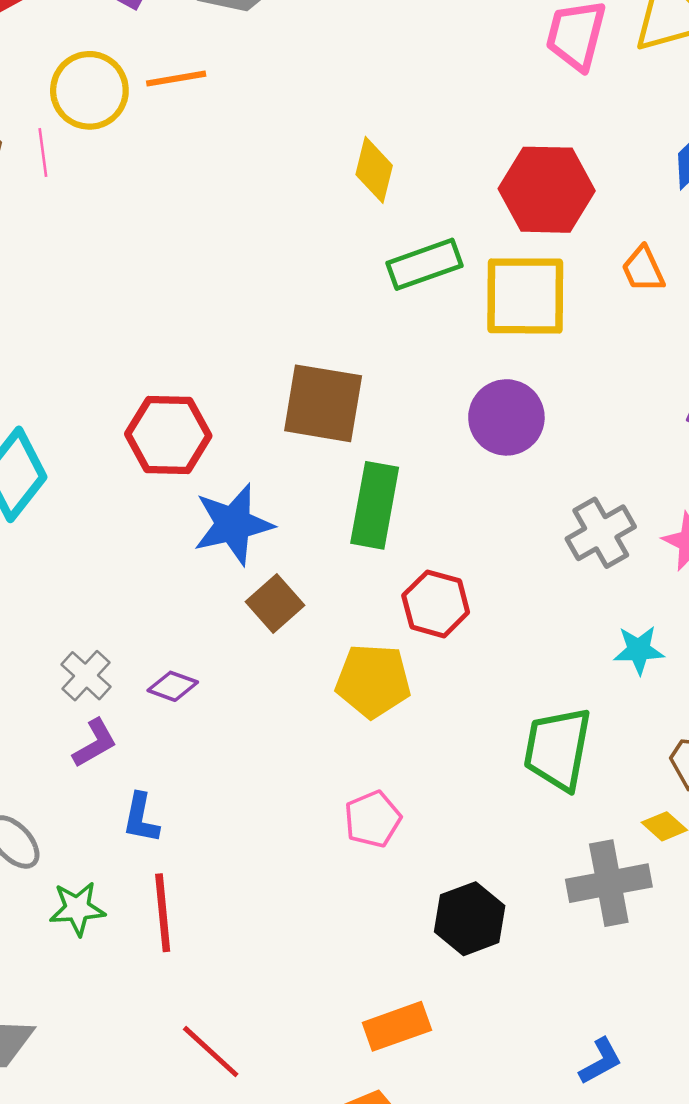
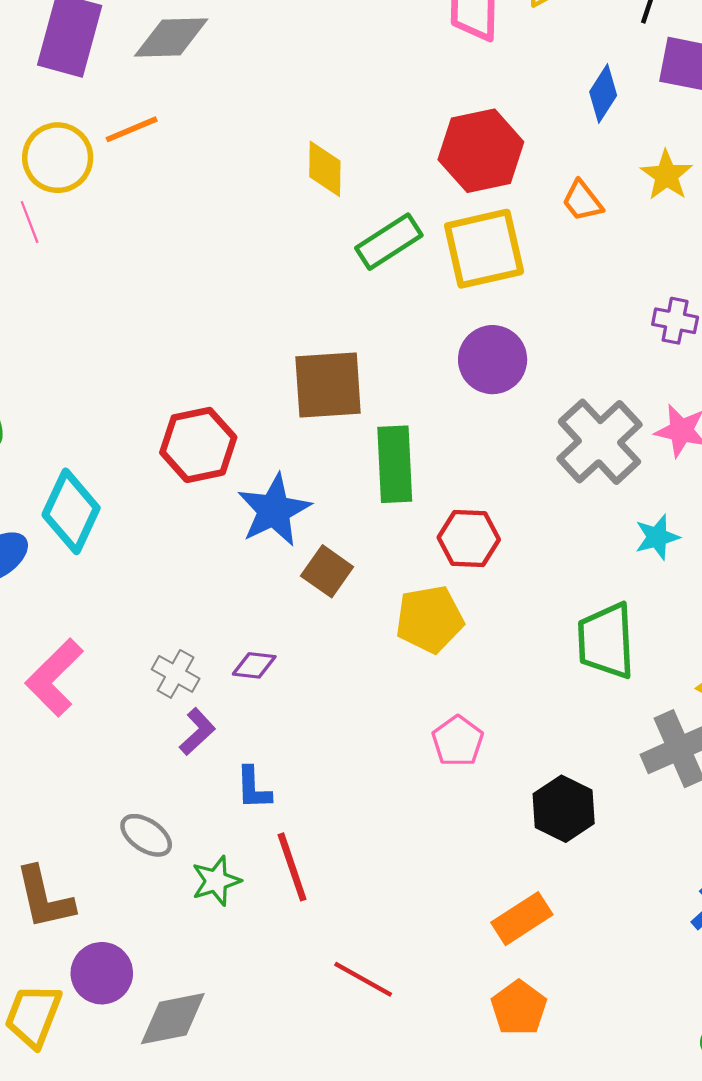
gray cross: (601, 533) -> (599, 442), size x1.4

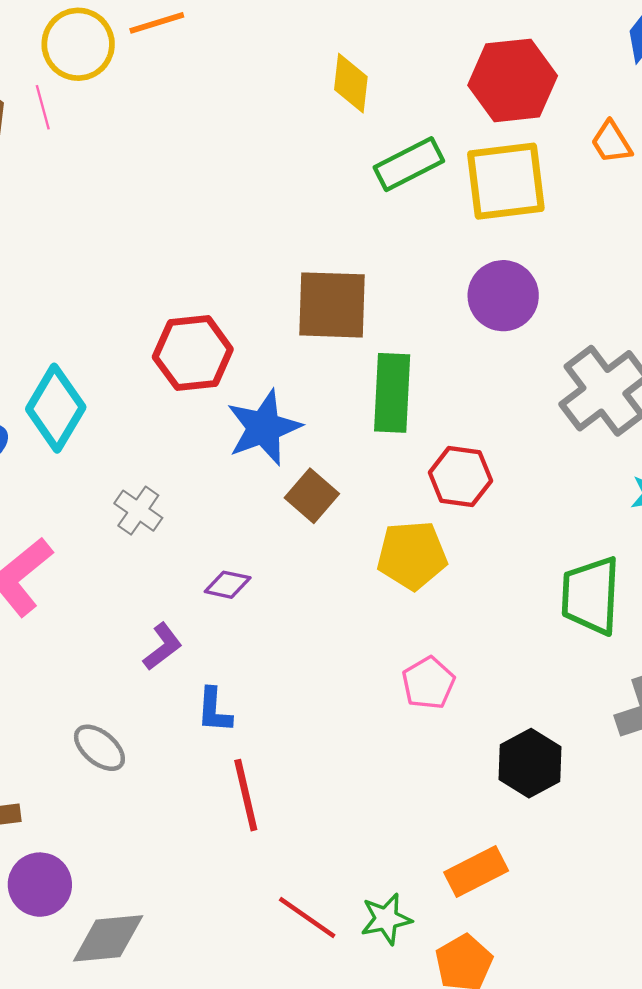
gray cross: (176, 674) -> (138, 511), moved
green star: (216, 881) -> (386, 919), moved

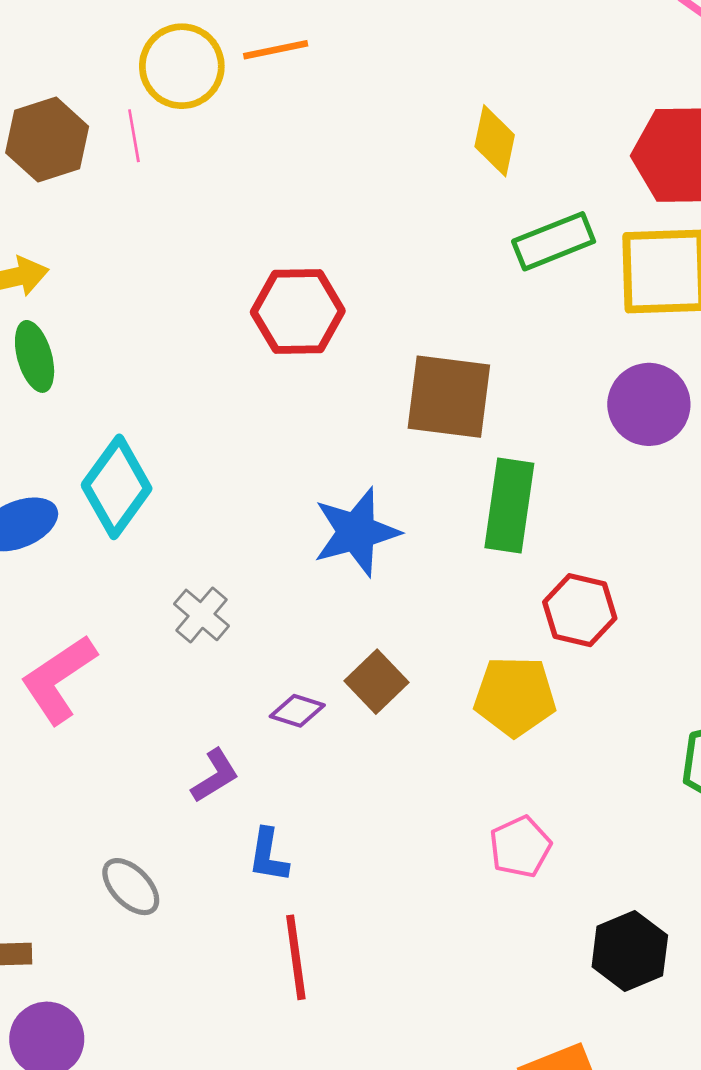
red hexagon: (193, 353) -> (298, 312), moved
brown square: (312, 496) -> (377, 682), moved

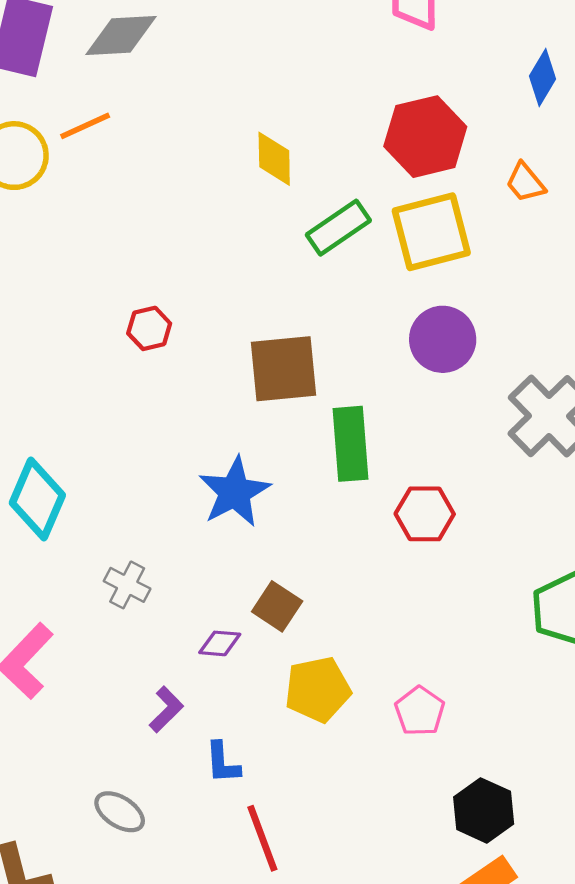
red hexagon: (298, 312) -> (149, 328), size x0.6
yellow pentagon: (515, 696) -> (318, 689), moved
black hexagon: (630, 951) -> (484, 810), moved

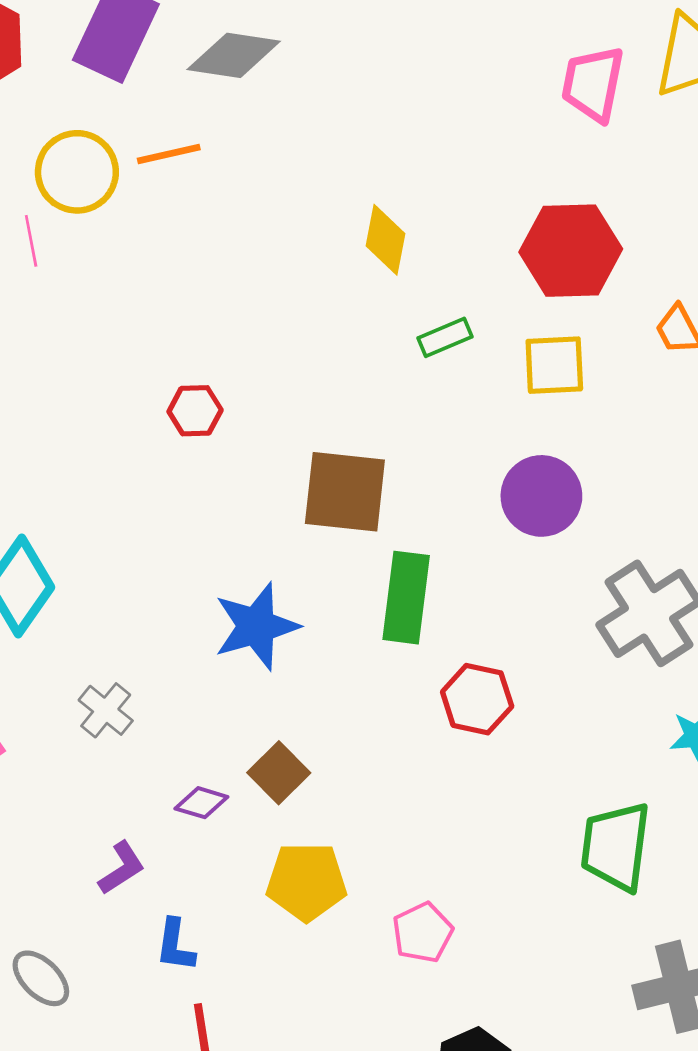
green rectangle: (338, 228) -> (445, 337), size x0.7
yellow square: (431, 232) -> (554, 365), size x0.7

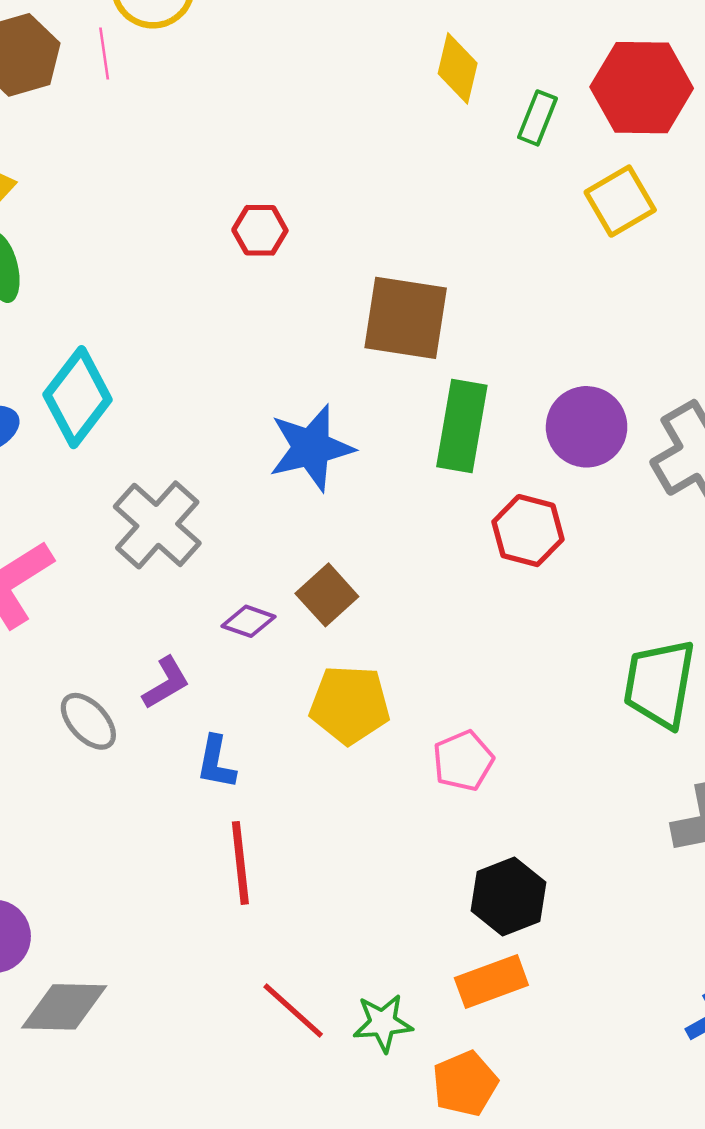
green rectangle: (445, 337) -> (537, 118), moved, turned -48
yellow square: (554, 365) -> (620, 201), turned -30
purple circle: (541, 496) -> (587, 427), moved
gray cross: (106, 710) -> (157, 525), size x1.6
gray ellipse: (41, 978) -> (88, 721), moved

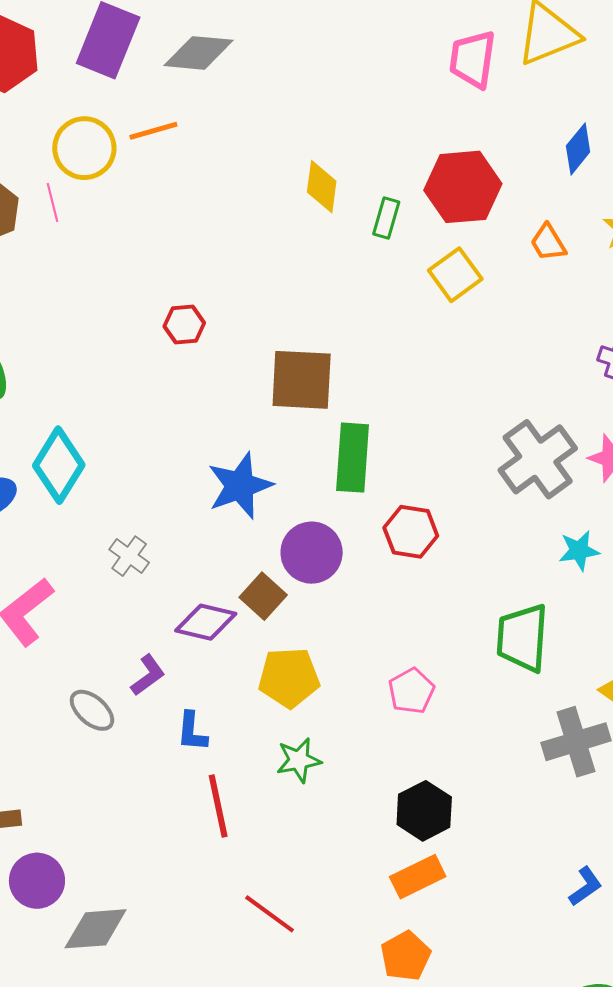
purple circle: (587, 427) -> (312, 553), moved
gray cross: (157, 525) -> (129, 556), size x0.6
purple diamond: (249, 621) -> (206, 622), size x1.5
pink pentagon: (463, 761) -> (411, 691), moved
green star: (383, 1023) -> (299, 760), moved

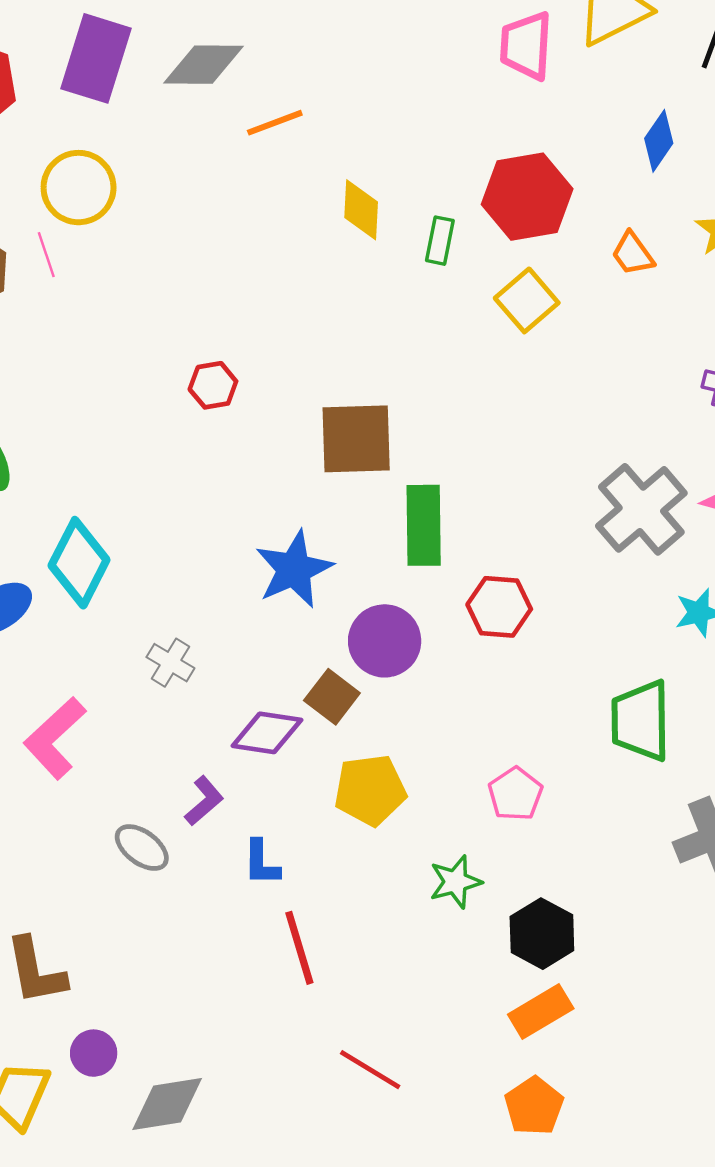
orange line: (153, 131) -> (275, 123), moved
green star: (299, 760) -> (455, 882), moved
purple circle: (37, 881) -> (94, 1053), size x0.7

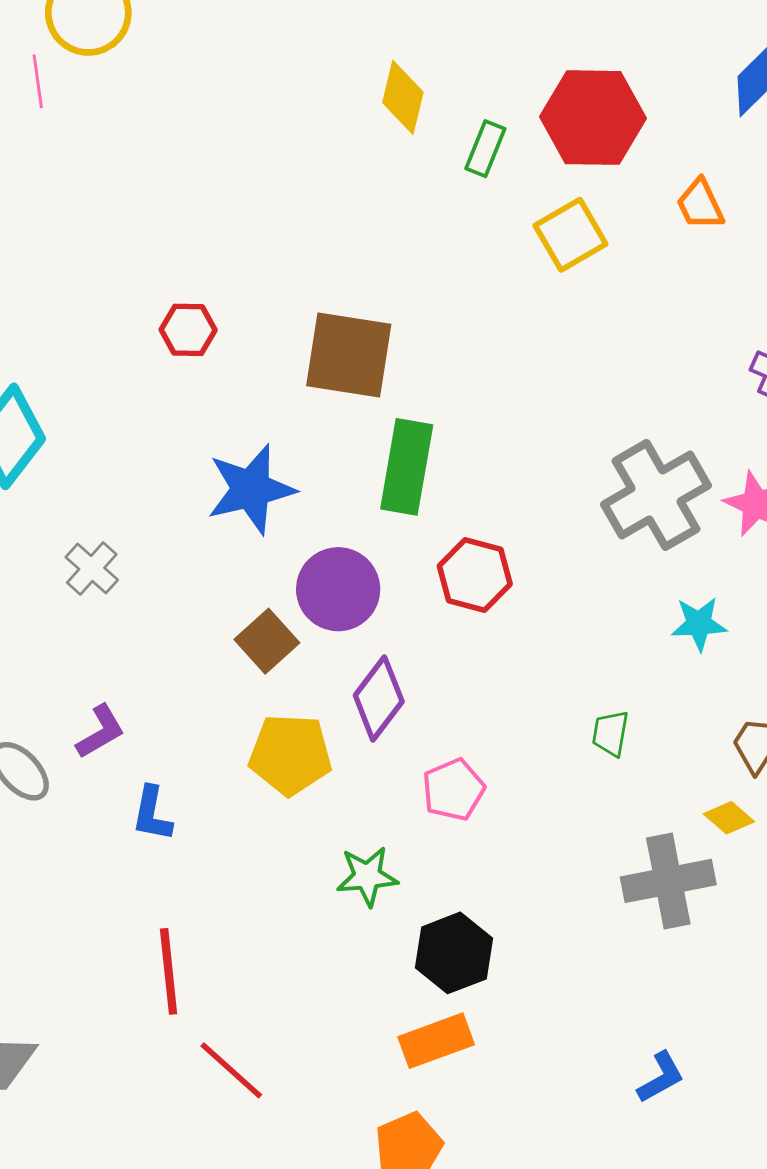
red hexagon: (213, 385) -> (188, 330), moved
green trapezoid: (641, 721) -> (610, 733), size x0.5
purple diamond: (267, 733) -> (379, 698), moved, turned -72
red line: (299, 948) -> (169, 971), moved

